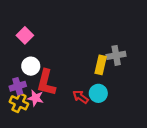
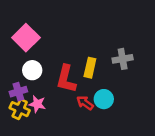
pink square: (25, 35) -> (26, 38), size x1.5
yellow rectangle: (101, 65) -> (90, 68), moved
red L-shape: (46, 83) -> (66, 79), moved

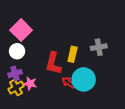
white circle: (32, 70) -> (17, 51), moved
cyan circle: (104, 99) -> (84, 79), size x1.5
yellow cross: (20, 109) -> (16, 88), turned 35

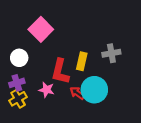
pink square: (21, 30) -> (41, 29), moved
pink star: (30, 84) -> (47, 90), moved

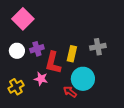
pink square: (41, 29) -> (23, 19), moved
purple cross: (17, 83) -> (37, 49), moved
red arrow: (77, 93) -> (70, 92), moved

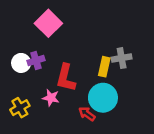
pink square: (23, 19) -> (48, 23), moved
purple cross: (37, 49) -> (36, 60), moved
yellow rectangle: (72, 54) -> (104, 67), moved

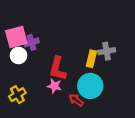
pink square: (48, 23) -> (16, 37), moved, turned 30
purple cross: (36, 60) -> (32, 42), moved
pink star: (51, 98) -> (54, 86), moved

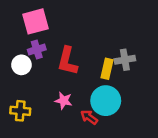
pink square: (16, 37) -> (36, 21), moved
red L-shape: (58, 69) -> (67, 61), moved
yellow cross: (17, 95) -> (20, 111), turned 35

